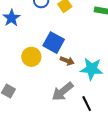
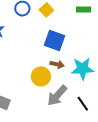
blue square: (54, 43) -> (55, 40), moved
yellow circle: (31, 57) -> (41, 76), moved

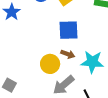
blue square: (55, 40) -> (69, 30), turned -30

